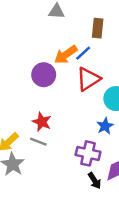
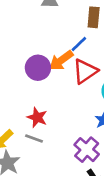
orange arrow: (66, 55) -> (61, 60), moved
purple cross: (88, 153) -> (87, 150), turned 30

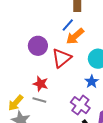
orange arrow: (61, 60) -> (75, 36), moved
red triangle: (85, 71) -> (62, 58), moved

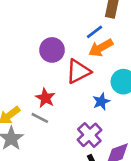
blue star: (92, 82) -> (101, 101), moved

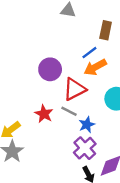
blue star: (101, 101) -> (87, 125), moved
gray line: (40, 118) -> (69, 111), moved

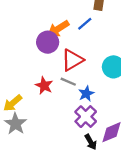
orange arrow: (95, 67) -> (58, 29), moved

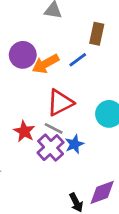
purple circle: (48, 42) -> (23, 55), moved
purple cross: (86, 117) -> (51, 148), moved

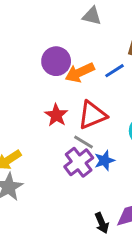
red star: (24, 131) -> (56, 115), moved

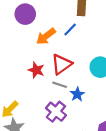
purple circle: (56, 61) -> (25, 14), moved
purple cross: (79, 162) -> (56, 112), moved

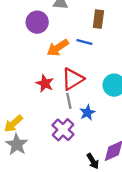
blue line: (70, 29) -> (84, 42), turned 56
gray line: (60, 85) -> (69, 101), turned 56

